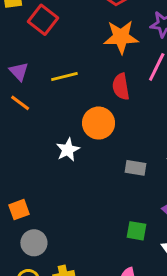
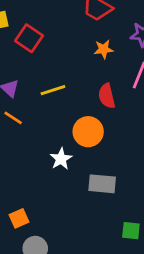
orange star: (121, 37) -> (104, 49), size x0.6
gray rectangle: (135, 168) -> (102, 184), moved, size x1.4

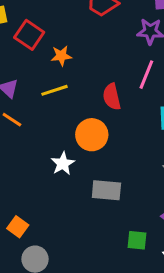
orange star: (104, 49) -> (61, 56), moved
orange square: (19, 218) -> (18, 227), turned -30

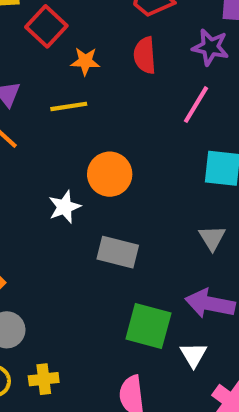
red semicircle: (112, 97) -> (145, 55), moved
green square: (137, 240) -> (148, 326), size x1.6

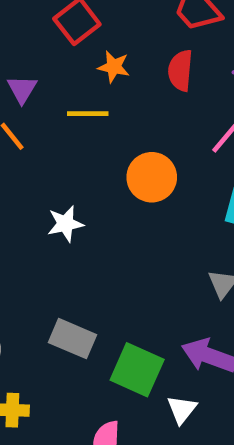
orange circle: (110, 174) -> (152, 177), moved
gray rectangle: (118, 252) -> (73, 339), moved

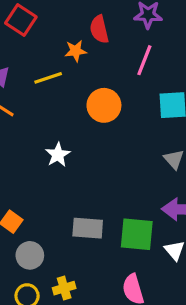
orange star: (114, 67) -> (76, 51), moved

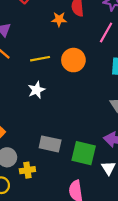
yellow line: (48, 78) -> (40, 59), moved
yellow cross: (64, 288) -> (27, 170), moved

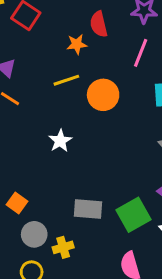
yellow line: (40, 59) -> (66, 80), moved
green square: (84, 153) -> (134, 215), turned -35

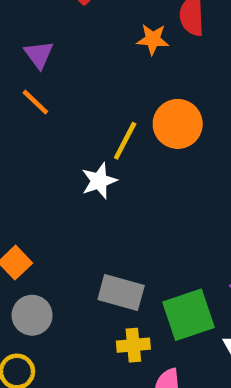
yellow line: (66, 80) -> (125, 141), moved, turned -55
yellow cross: (63, 247) -> (133, 345), moved

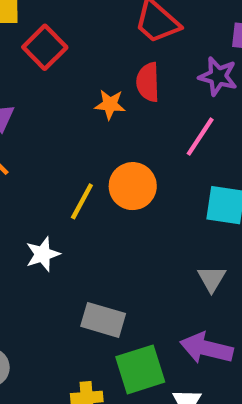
white star: (99, 181) -> (43, 254), moved
gray rectangle: (121, 293) -> (103, 320), moved

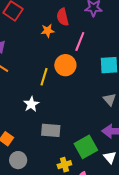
pink line: (200, 137) -> (80, 42), moved
gray rectangle: (103, 320) -> (51, 130), moved

